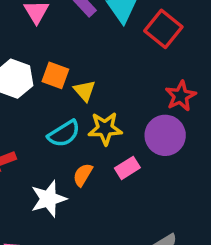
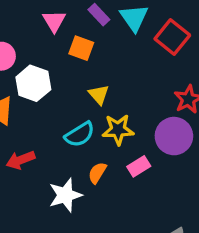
orange square: (55, 75) -> (81, 48), moved

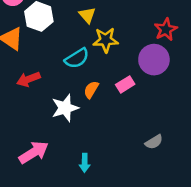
yellow triangle: (99, 95) -> (87, 15), moved
yellow star: (118, 130) -> (106, 40), moved

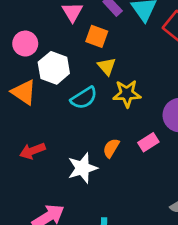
cyan semicircle: (77, 58) -> (84, 98), moved
red arrow: (28, 79) -> (32, 151), moved

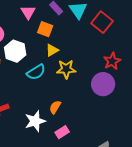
yellow triangle: (107, 66) -> (52, 50), turned 40
pink rectangle: (148, 142) -> (62, 132), moved

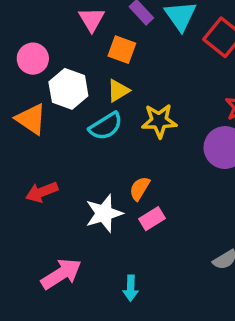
yellow triangle: (52, 50) -> (118, 91), moved
pink rectangle: (62, 132) -> (152, 219), moved

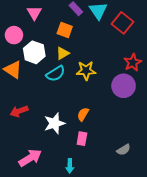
pink triangle: (92, 19) -> (34, 13), moved
orange semicircle: (140, 188) -> (83, 114), moved
pink rectangle: (152, 219) -> (82, 139), moved, turned -48

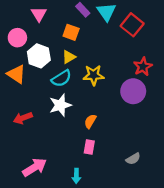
white star: (55, 123) -> (60, 105), moved

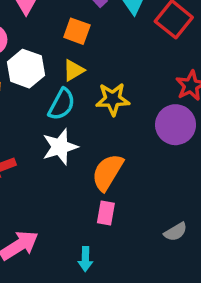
cyan semicircle: (61, 78) -> (62, 104), turned -30
orange semicircle: (90, 121) -> (108, 172), size x1.6

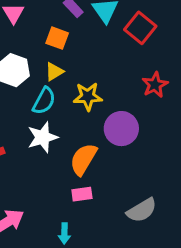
purple circle: (176, 125) -> (121, 129), moved
pink rectangle: (106, 213) -> (82, 194), turned 72
gray semicircle: (176, 232) -> (142, 210), size x1.5

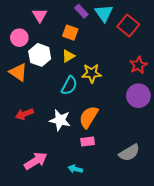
cyan semicircle: (44, 101) -> (69, 86), moved
purple circle: (121, 129) -> (138, 96), moved
white star: (43, 137) -> (60, 120), moved, turned 30
cyan arrow: (64, 234) -> (75, 169), turned 104

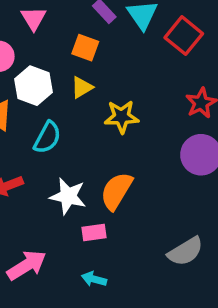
cyan semicircle: (69, 86) -> (47, 137), moved
pink rectangle: (88, 141) -> (94, 232), moved

